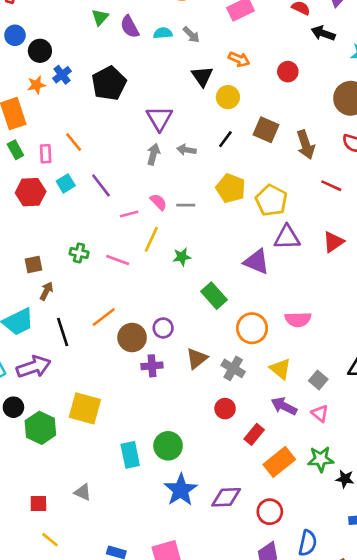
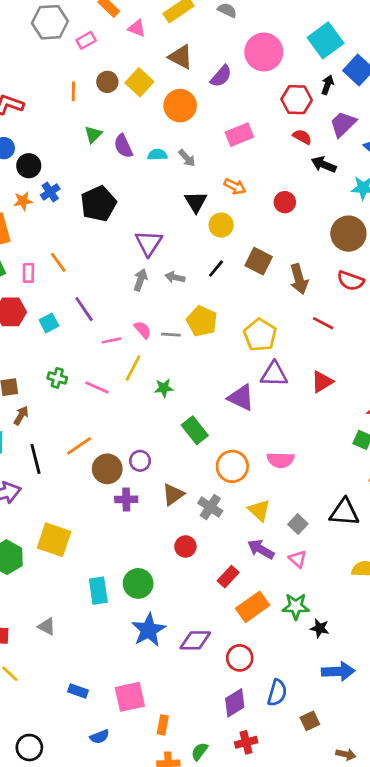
cyan square: (66, 183) -> (49, 323), moved
yellow pentagon: (231, 188) -> (202, 321), moved
red circle: (225, 409) -> (185, 546), moved

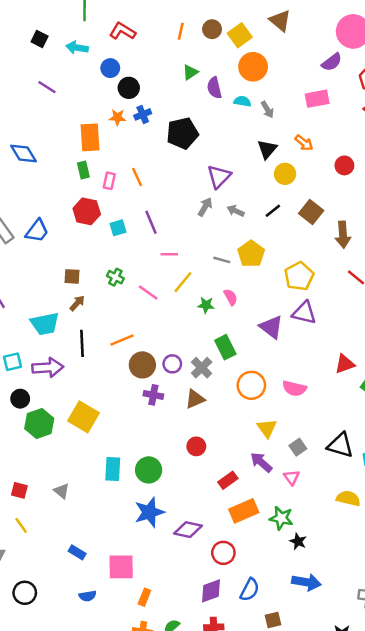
purple semicircle: (221, 76) -> (332, 62), moved
orange circle: (180, 106) -> (253, 67), moved
pink semicircle: (143, 330) -> (231, 297), moved
red triangle: (322, 382) -> (345, 364), moved
gray cross: (210, 507) -> (202, 368), moved

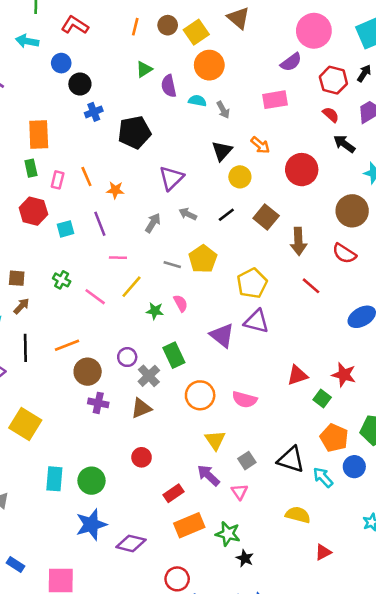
orange star: (117, 117) -> (115, 190), moved
red circle: (344, 165) -> (302, 170), size x1.6
gray arrow: (205, 207) -> (153, 223), moved
purple circle: (172, 364) -> (127, 357), moved
red circle: (223, 553) -> (177, 579), moved

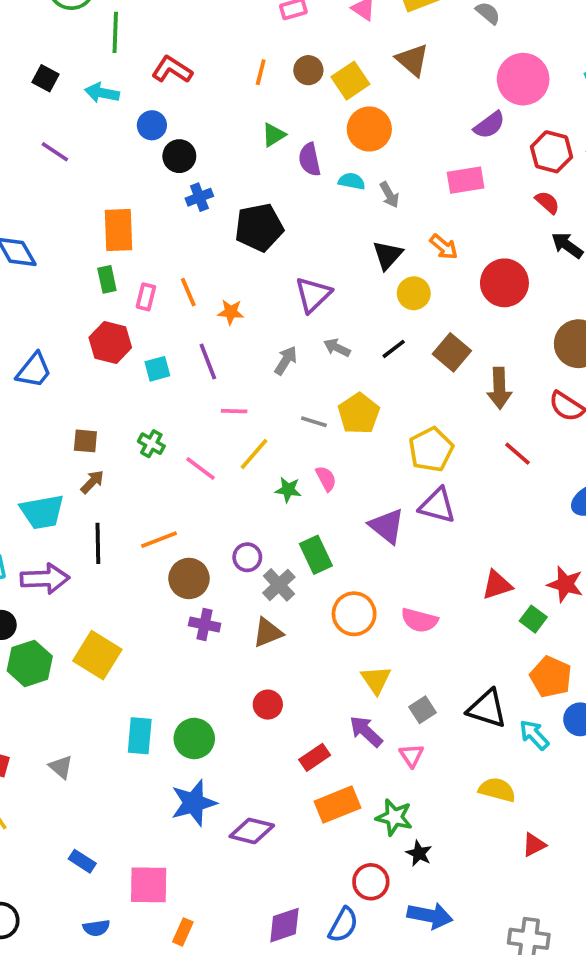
red circle: (177, 579) -> (371, 882), moved

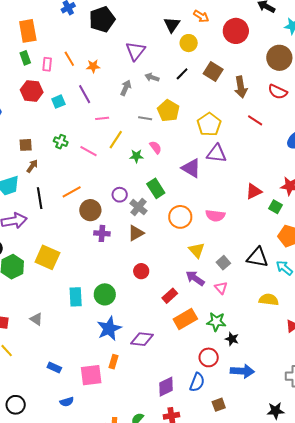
orange rectangle: (183, 932) -> (113, 362), moved

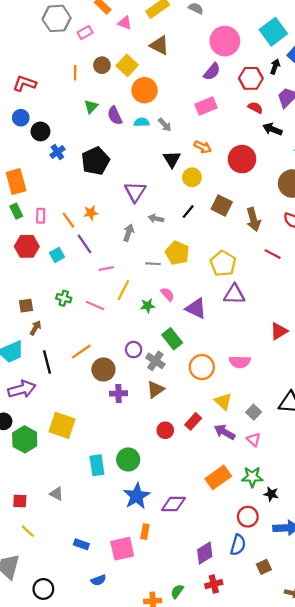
orange line: (69, 59) -> (68, 220), moved
purple triangle: (191, 168) -> (196, 308), moved
red rectangle: (170, 296) -> (193, 421), moved

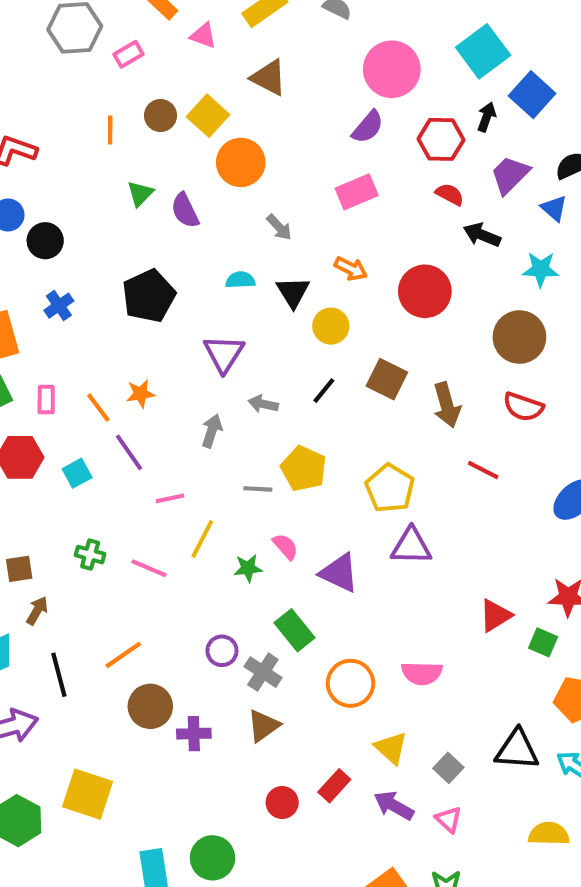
cyan semicircle: (142, 122) -> (240, 280), moved
blue cross: (57, 152) -> (59, 306), moved
brown circle: (103, 370) -> (150, 706), moved

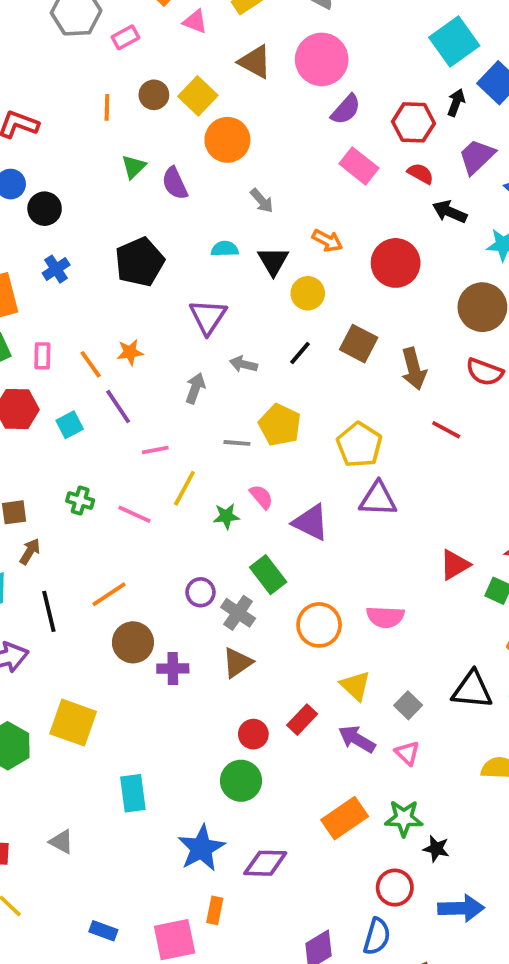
pink circle: (392, 69) -> (322, 59), moved
pink rectangle: (357, 192) -> (359, 166), moved, turned 60
green circle: (213, 858) -> (241, 781), moved

